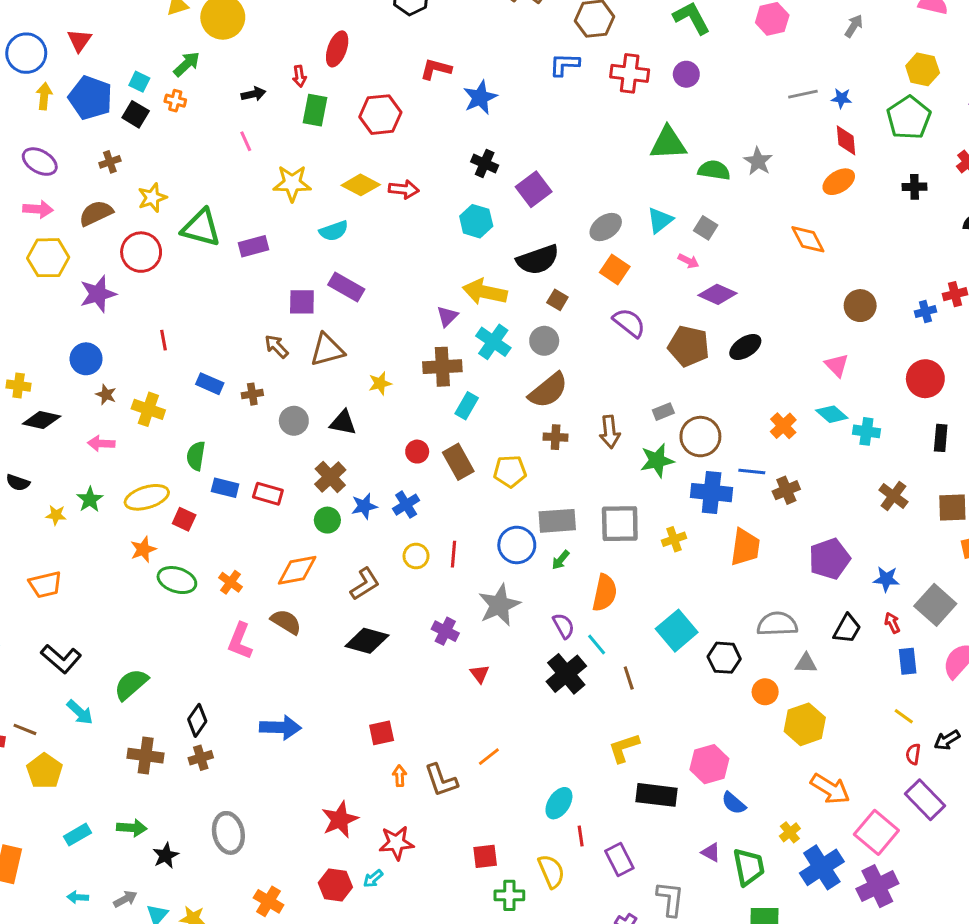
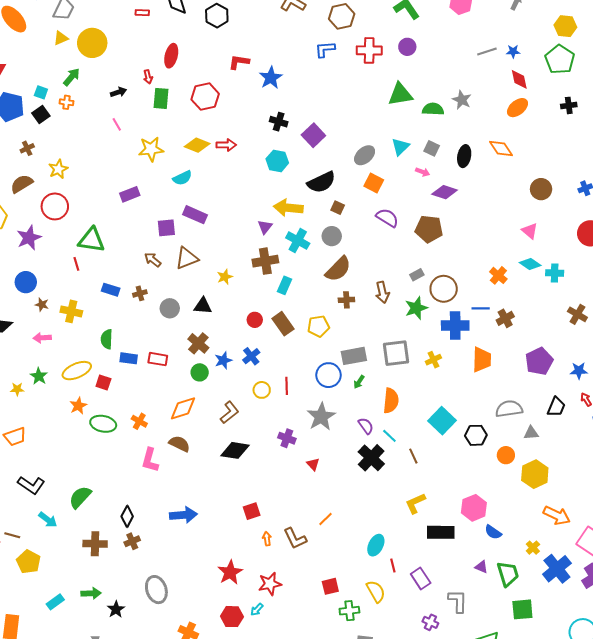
black square: (136, 114) -> (41, 114), turned 30
green triangle: (201, 228) -> (91, 240), moved
black ellipse: (745, 347) -> (464, 156), moved, turned -40

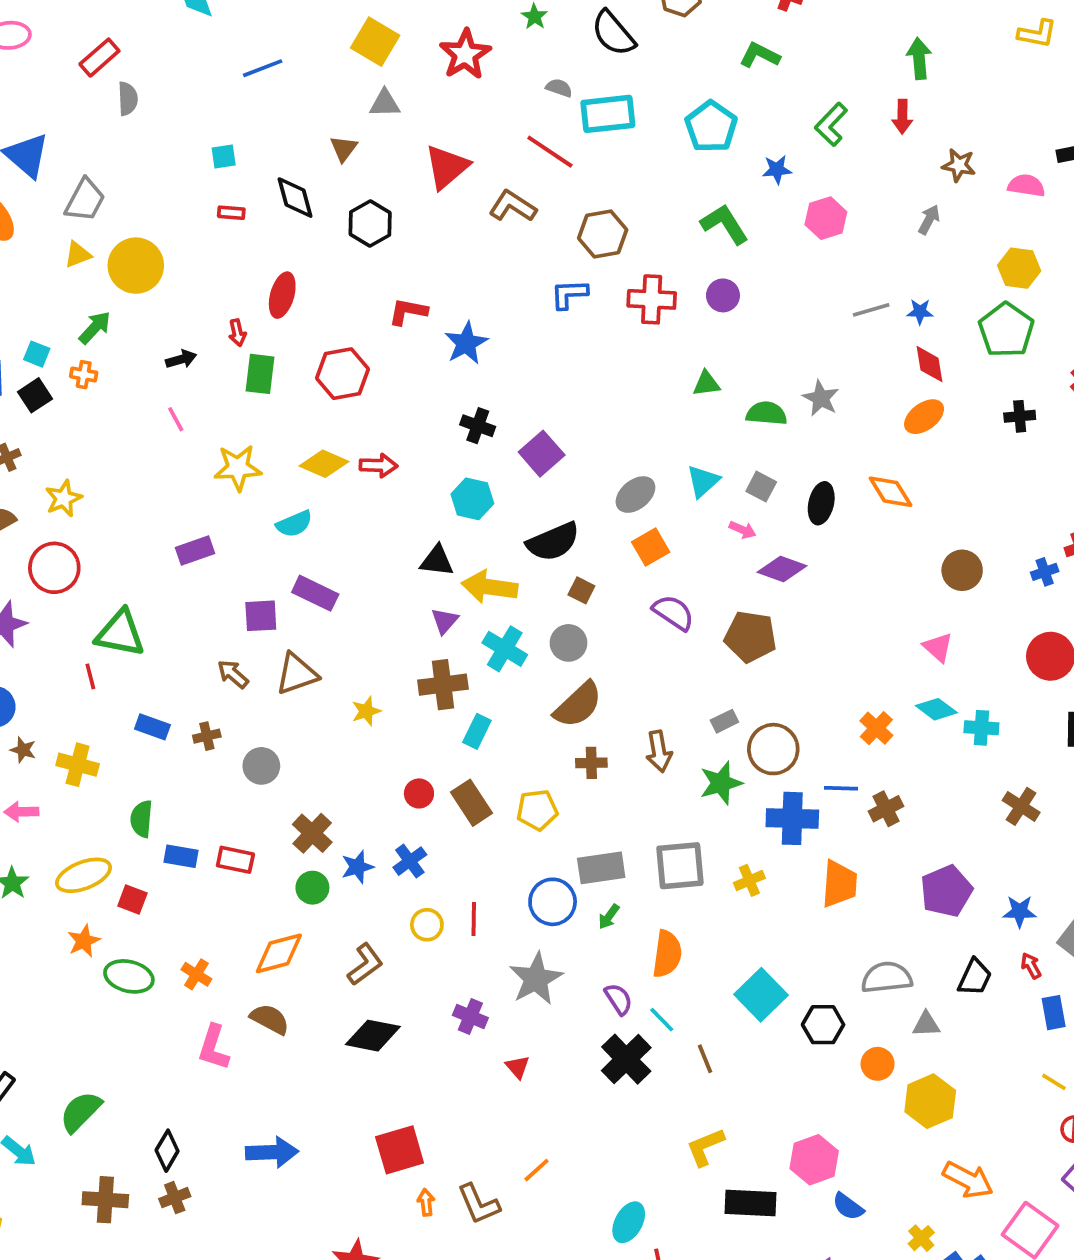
green triangle: (400, 94) -> (706, 384), size x0.6
orange square: (374, 183) -> (651, 547), turned 30
black triangle: (203, 306) -> (437, 561), moved
red square: (252, 511) -> (400, 1150), size x1.5

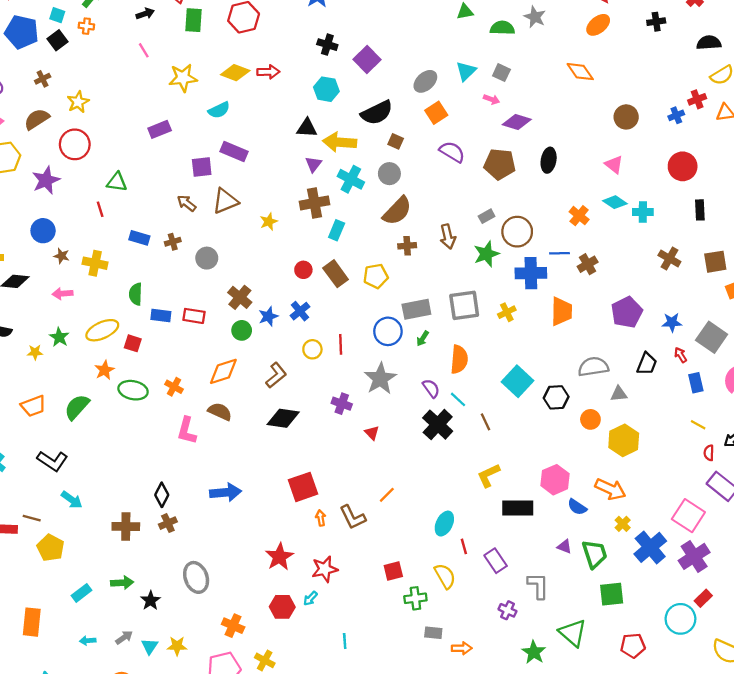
black ellipse: (821, 503) -> (549, 160), moved
green triangle: (120, 633) -> (117, 182), size x0.7
green semicircle: (81, 1112) -> (77, 407), moved
orange arrow: (968, 1180) -> (610, 489), moved

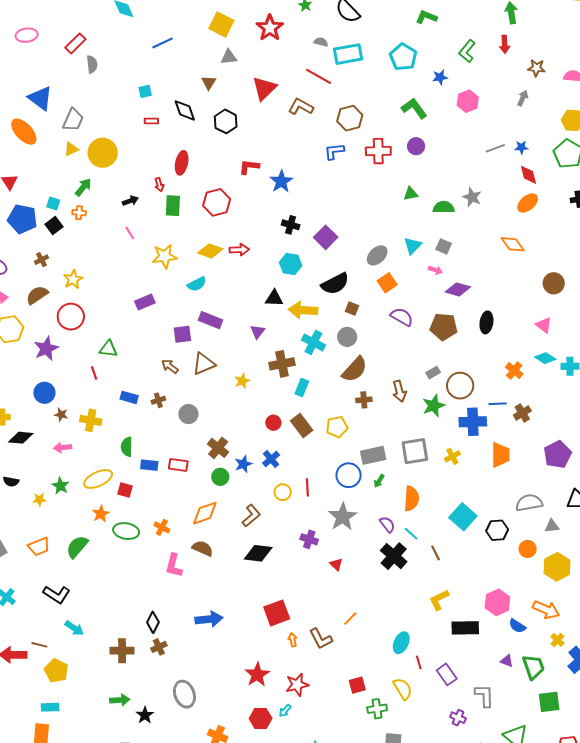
purple triangle: (313, 164) -> (257, 332), moved
cyan rectangle: (82, 593) -> (50, 707), moved, turned 36

